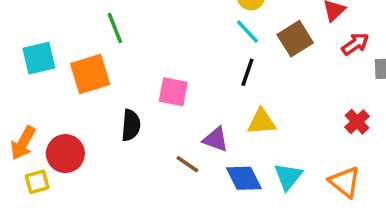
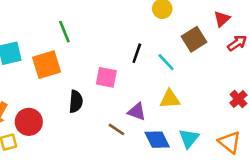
cyan line: (247, 32) -> (166, 62), moved
black line: (247, 72) -> (137, 53), moved

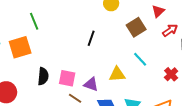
cyan line: (166, 62) -> (140, 59), moved
pink square: (106, 77) -> (67, 78), moved

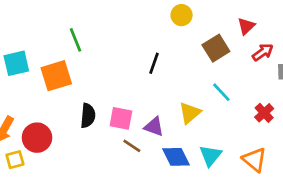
yellow triangle: (117, 74) -> (190, 113), turned -36

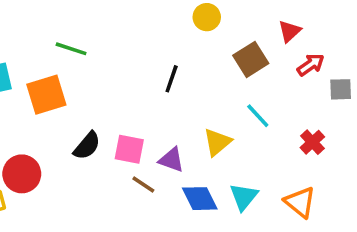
green line: (76, 40) -> (71, 49), turned -50
black semicircle: (88, 116) -> (87, 146), turned 35

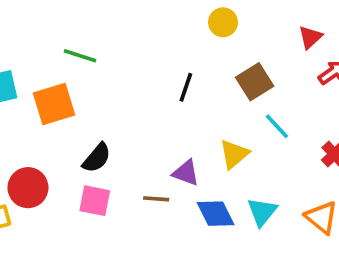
brown square: (251, 59) -> (255, 82), moved
pink square: (129, 149) -> (95, 201), moved
brown line: (143, 184) -> (156, 199), turned -30

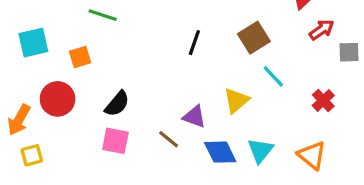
orange square: (54, 104) -> (80, 57), size x0.6
red circle: (28, 188) -> (58, 99), moved
brown line: (156, 199) -> (169, 139), turned 35

